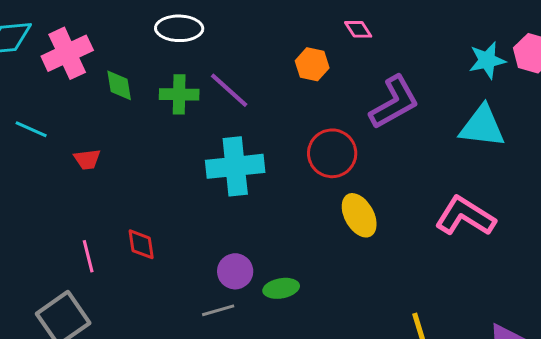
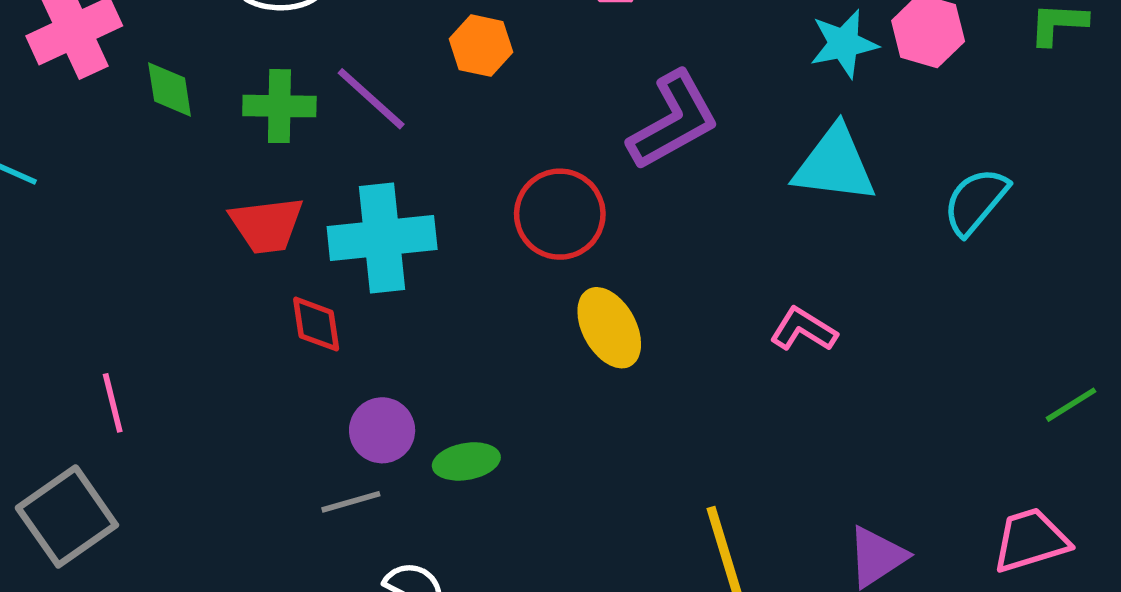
orange hexagon: (312, 64) -> (481, 46), moved
red trapezoid: (87, 159) -> (267, 225), moved, size x1.5
pink L-shape: (465, 216) -> (803, 330), size x0.6
red diamond: (141, 244) -> (316, 324), moved

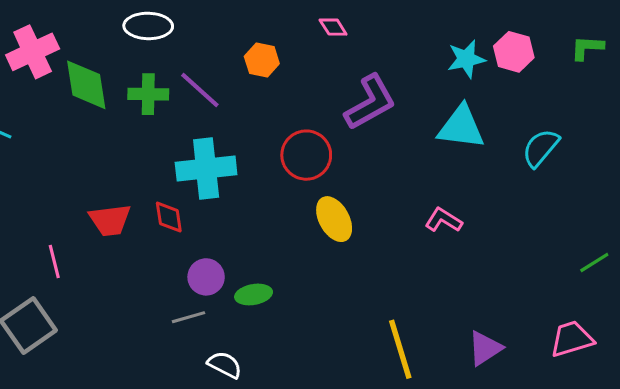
green diamond: (170, 90) -> (86, 85), size x1.6
red trapezoid: (267, 225) -> (110, 220), moved

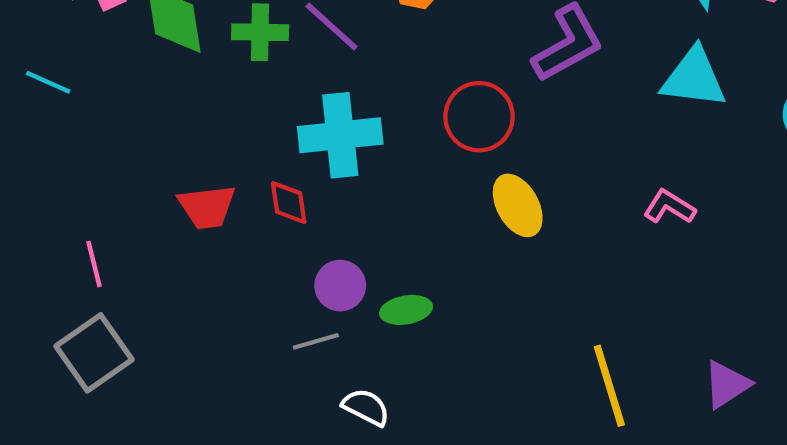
pink line: (54, 261) -> (94, 264), moved

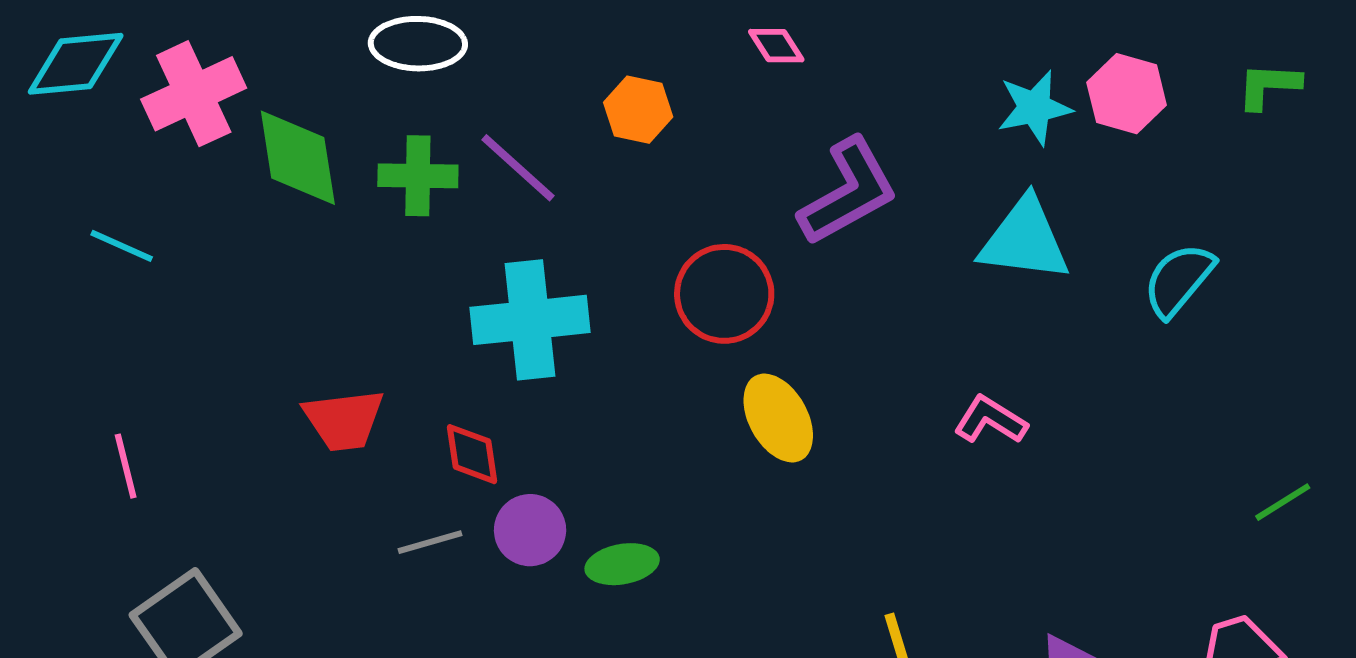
red diamond: (289, 203) -> (472, 454), moved
pink line: (94, 264) -> (126, 466), moved
gray line: (316, 341) -> (430, 542), moved

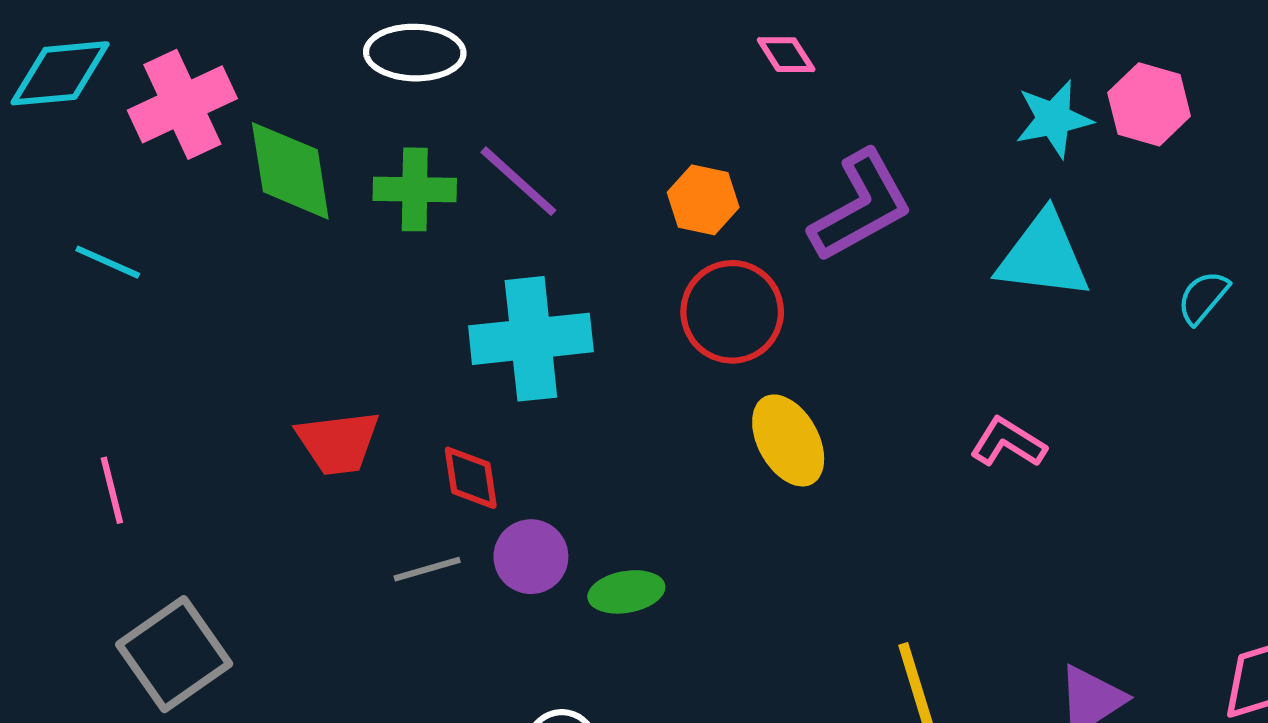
orange hexagon: (638, 110) -> (703, 200), moved
cyan semicircle: (1179, 280) -> (1203, 297), size x0.7

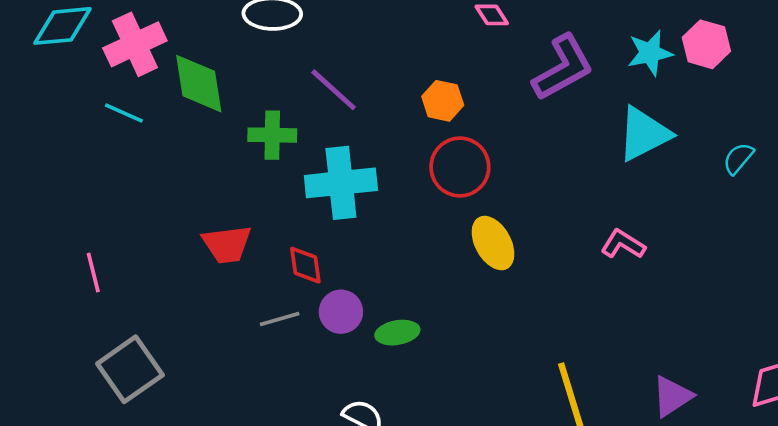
green cross: (415, 189) -> (272, 135), moved
purple L-shape: (861, 206) -> (563, 68), moved
cyan triangle: (1043, 256) -> (644, 134), turned -34
cyan line: (108, 262) -> (124, 113), moved

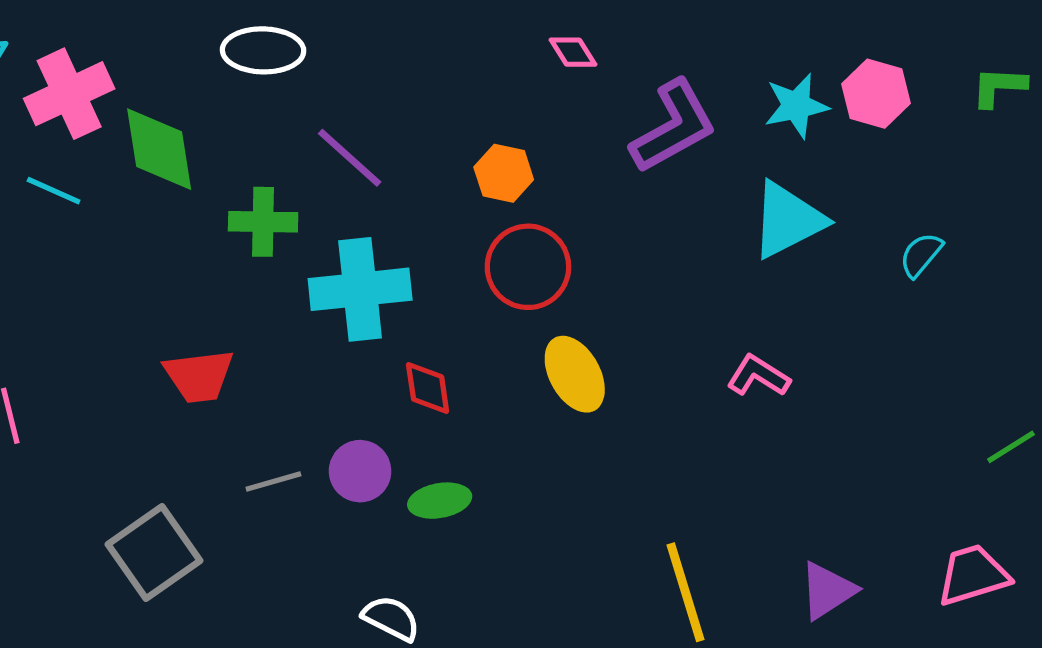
red diamond: (305, 265) -> (428, 388), moved
gray square: (130, 369) -> (154, 552), moved

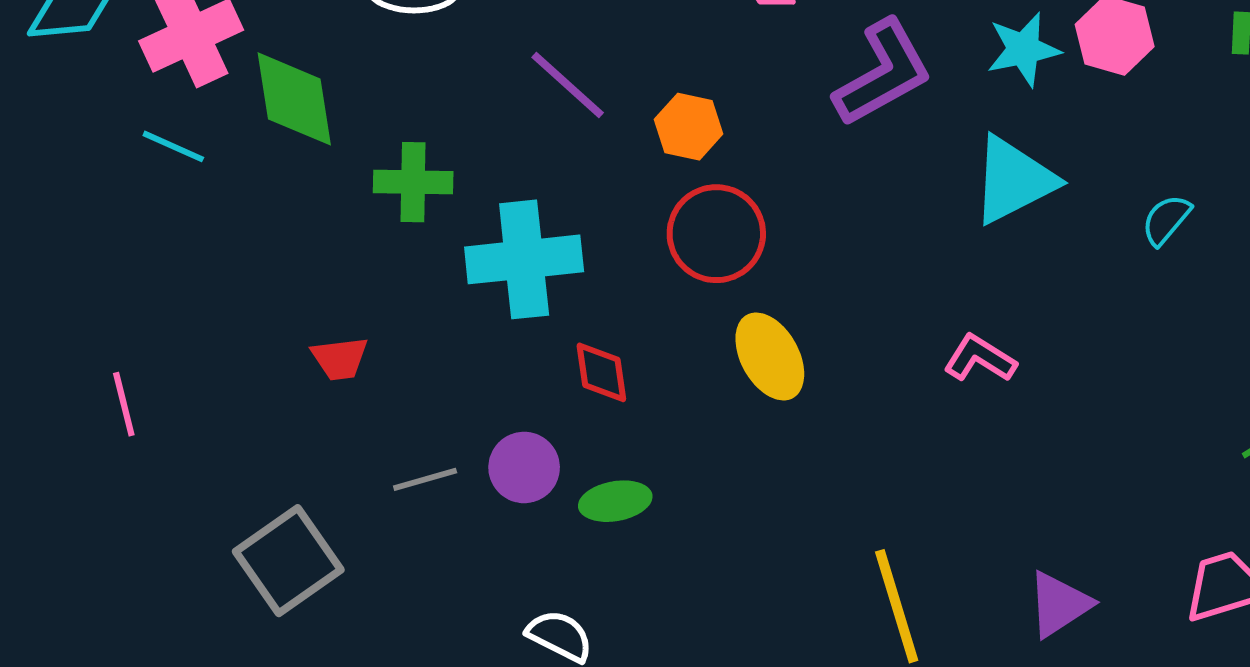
purple line: (350, 158) -> (568, 85), moved
red trapezoid: (199, 376) -> (340, 358), size x0.7

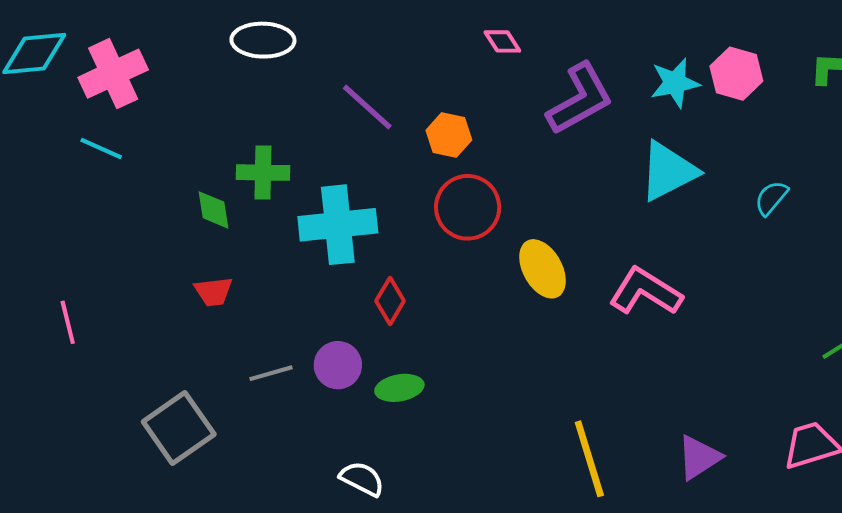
green diamond: (294, 99) -> (213, 210), moved, size x0.6
yellow ellipse: (770, 357) -> (542, 269), moved
pink L-shape: (980, 358) -> (645, 292), size x1.5
red diamond: (601, 372) -> (390, 301), turned 39

